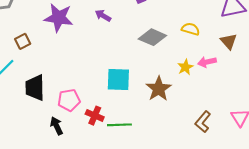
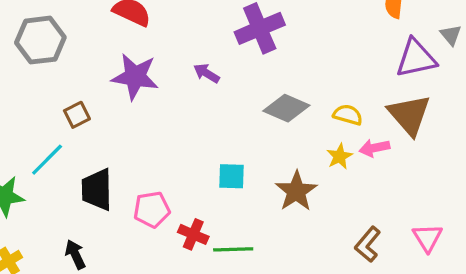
yellow semicircle: (191, 29) -> (348, 115), moved
brown triangle: (229, 41) -> (409, 115), size x1.6
cyan square: (118, 79) -> (231, 176), size x0.7
black arrow: (57, 126) -> (75, 254), moved

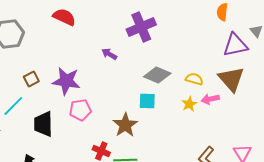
purple star: (135, 77) -> (66, 81), moved
cyan square: (231, 176) -> (147, 101), moved
brown star: (296, 191) -> (125, 125), moved
pink pentagon: (152, 209) -> (80, 110), moved

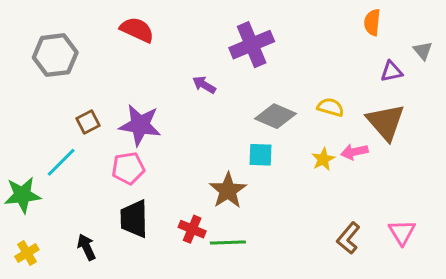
purple triangle: (235, 45) -> (392, 71), size x0.6
yellow semicircle: (194, 79) -> (331, 107), moved
pink pentagon: (80, 110) -> (128, 168), moved
black trapezoid: (43, 124) -> (134, 219), moved

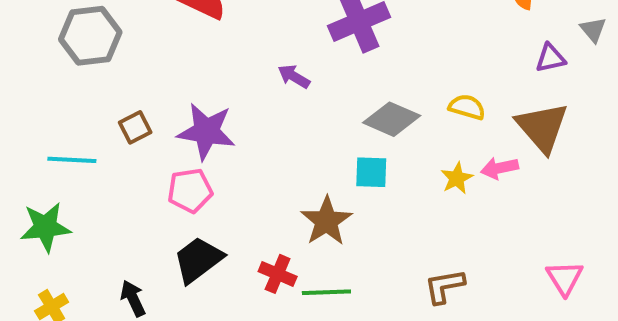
cyan line: (61, 162) -> (72, 160), moved, turned 48
black trapezoid: (134, 219) -> (198, 260), turned 54
brown L-shape: (348, 238) -> (445, 286), moved, turned 40

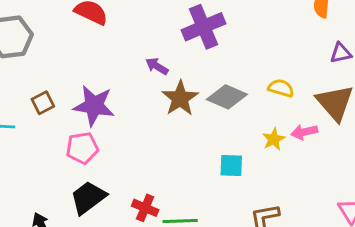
cyan square: (371, 172) -> (231, 166), moved
brown star: (326, 221) -> (180, 98), moved

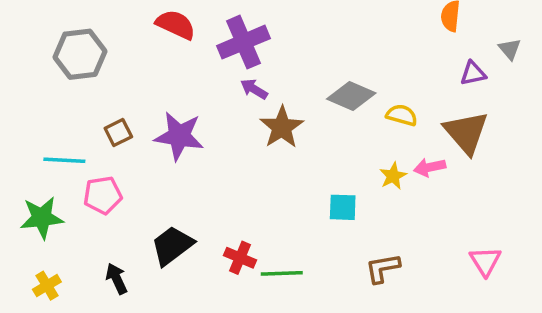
purple cross: (204, 27) -> (244, 42), moved
gray diamond: (227, 97) -> (351, 96), moved
pink pentagon: (82, 148) -> (103, 195), moved

